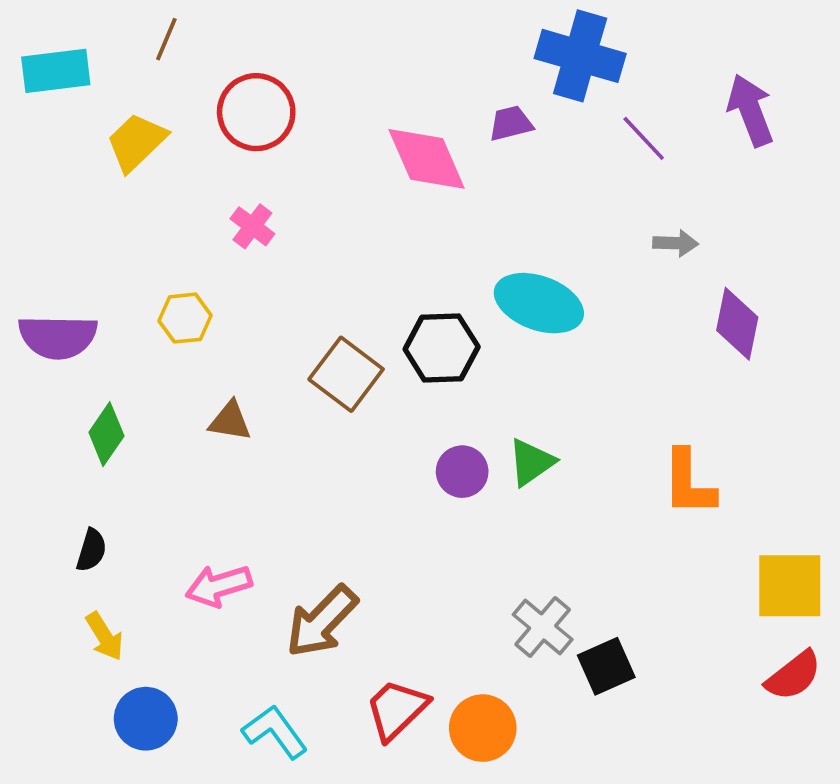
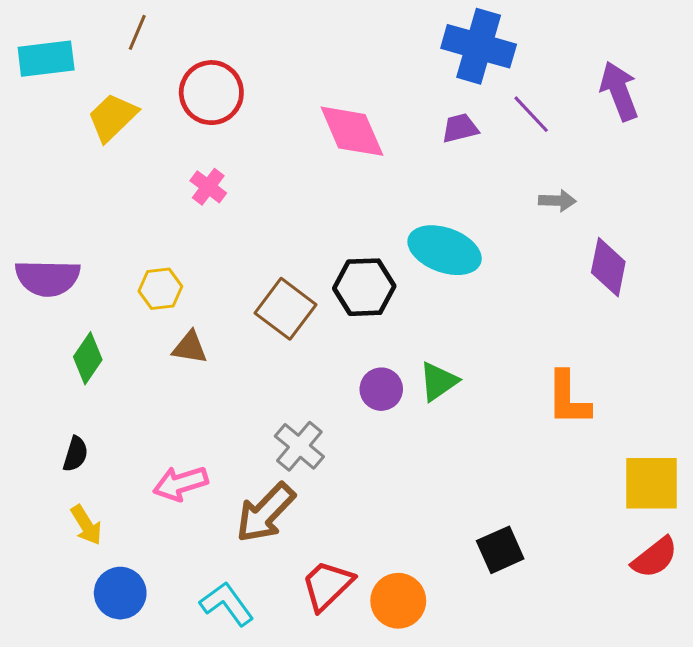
purple trapezoid: (511, 123) -> (460, 128), moved
yellow hexagon: (185, 318) -> (160, 289), moved
gray cross: (543, 627) -> (299, 446), moved

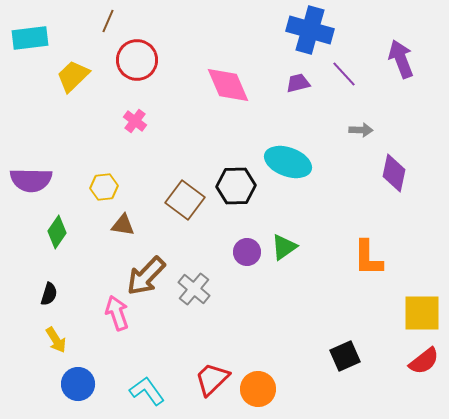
brown line: (137, 32) -> (108, 21), moved
pink arrow: (180, 483) -> (117, 313), turned 88
brown arrow: (265, 513) -> (146, 276), moved
black square: (500, 550) -> (345, 356), moved

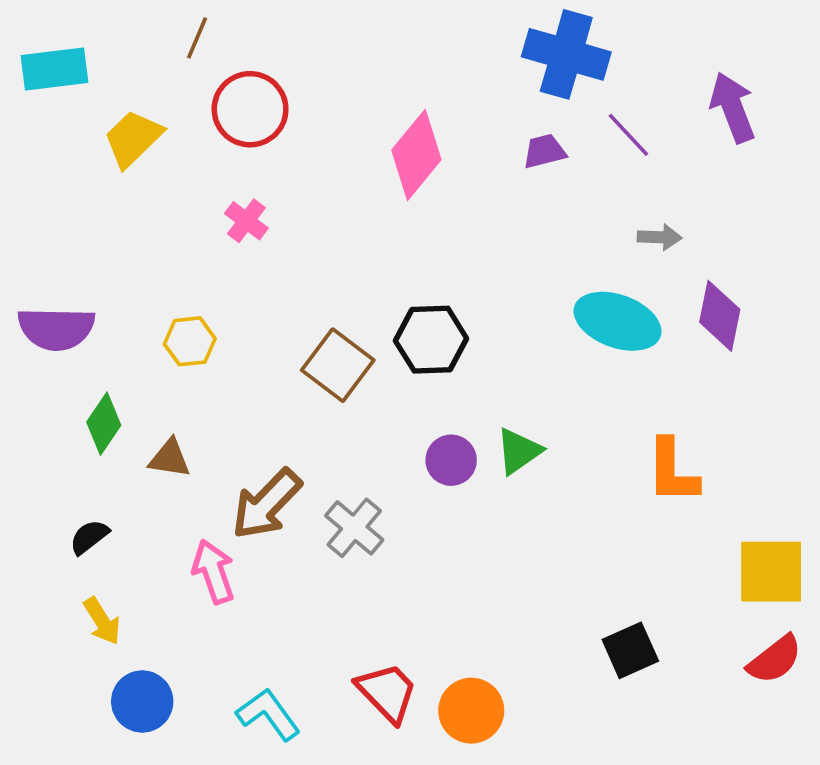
pink diamond: (228, 85) -> (416, 155), turned 63
cyan ellipse: (288, 162) -> (617, 321), moved
brown triangle: (123, 225) -> (170, 458), moved
black semicircle: (49, 294) -> (89, 537), turned -145
red trapezoid: (212, 379) -> (387, 692), turned 90

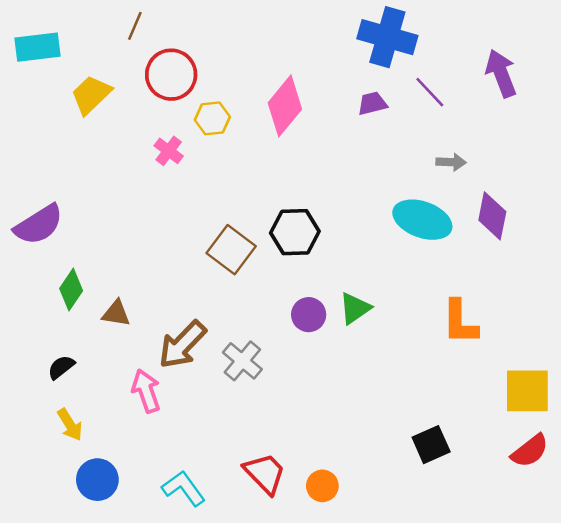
purple semicircle: (56, 329) -> (39, 225), turned -33
yellow hexagon: (190, 341) -> (212, 118), moved
orange circle: (471, 711) -> (322, 486), size x0.7

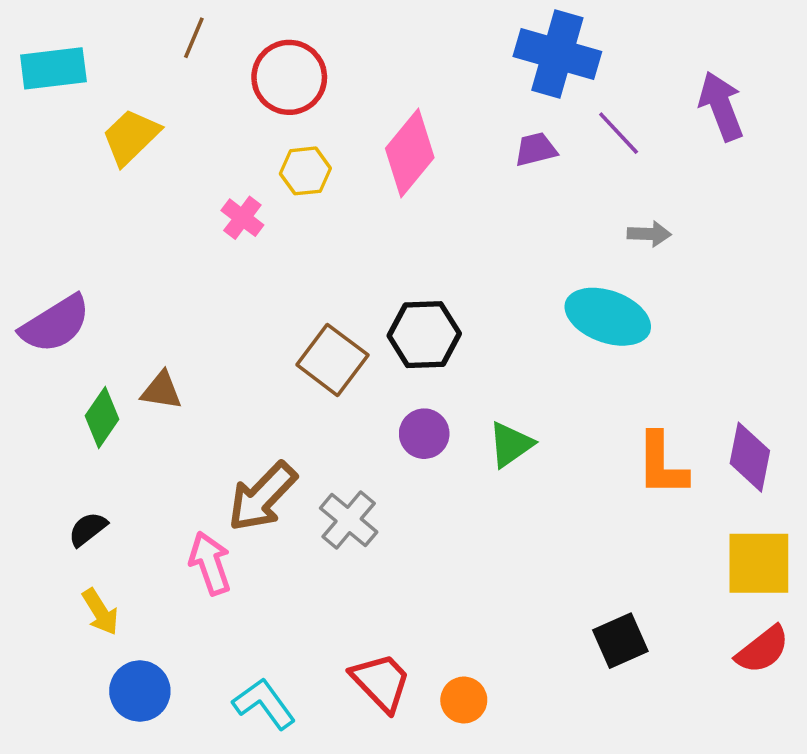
red circle: (171, 75) -> (289, 77), moved
purple diamond: (492, 216) -> (750, 457), moved
brown triangle: (116, 313) -> (161, 390), moved
purple circle: (309, 315) -> (424, 434), moved

